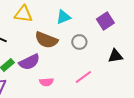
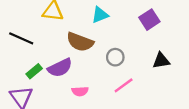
gray circle: (79, 42) -> (115, 57), moved

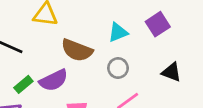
cyan triangle: (100, 15) -> (118, 32), moved
black triangle: (161, 61) -> (171, 72), turned 30

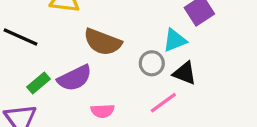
cyan triangle: (118, 32) -> (175, 40), moved
black triangle: (171, 72) -> (185, 73), moved

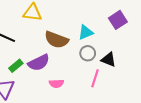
cyan triangle: (175, 40) -> (86, 32), moved
pink line: (163, 103) -> (95, 78), turned -36

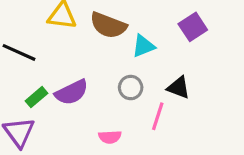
brown semicircle: (56, 40) -> (108, 25), moved
gray circle: (88, 53) -> (131, 88), moved
pink semicircle: (56, 83) -> (110, 137), moved

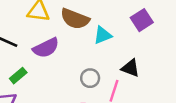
gray circle: (131, 88) -> (90, 78), moved
purple semicircle: (72, 92) -> (46, 48), moved

